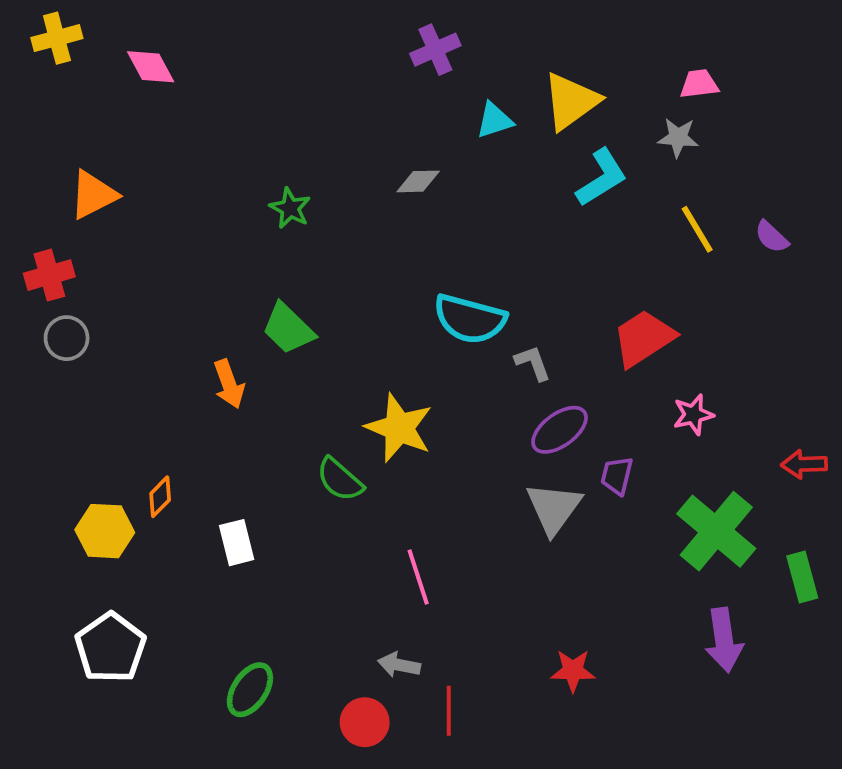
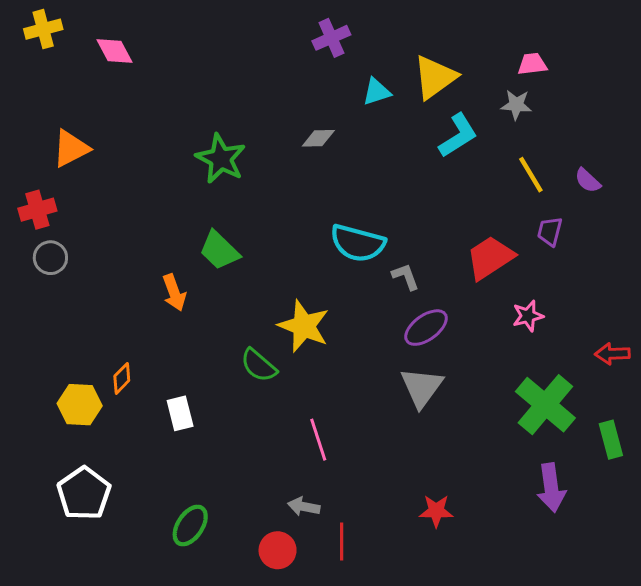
green star: (290, 208) -> (221, 159), size x1.6
purple trapezoid: (617, 476) -> (550, 231), moved

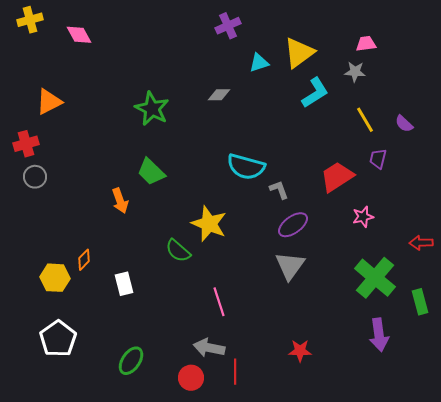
gray arrow: (304, 507) -> (209, 348), size x1.4

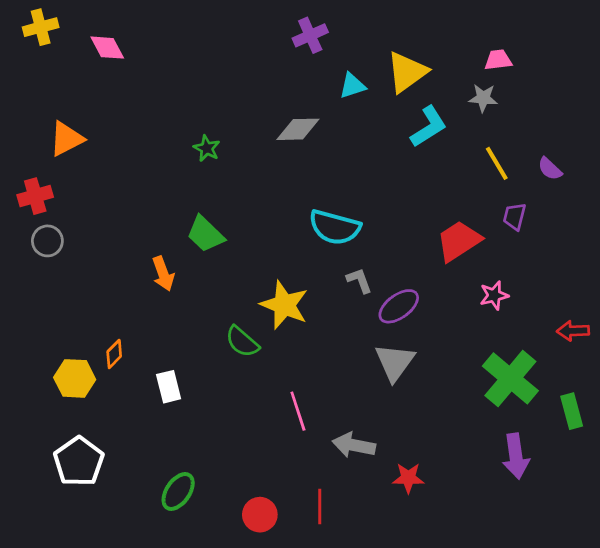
gray diamond: (219, 95) -> (298, 129), size x1.4
green star: (152, 109) -> (207, 148), size x0.6
gray L-shape: (279, 190) -> (359, 280), moved
gray arrow: (209, 348) -> (354, 445), moved

